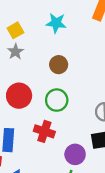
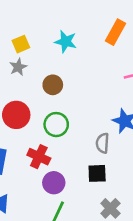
brown circle: (59, 65) -> (53, 85), moved
purple circle: (75, 154) -> (54, 183), moved

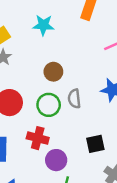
brown circle: (53, 85) -> (53, 72), moved
gray semicircle: (102, 143) -> (74, 99), moved

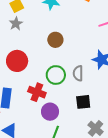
gray semicircle: (74, 99) -> (78, 73), moved
green circle: (49, 105) -> (56, 75), moved

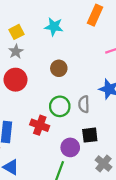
red circle: (17, 61) -> (16, 80), moved
purple circle: (50, 112) -> (70, 147), moved

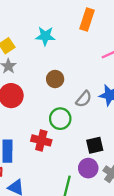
gray semicircle: (84, 104) -> (84, 99), moved, turned -133
purple circle: (70, 147) -> (88, 168), moved

